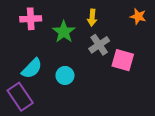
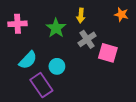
pink cross: (31, 19) -> (18, 24), moved
purple rectangle: (20, 97) -> (41, 85), moved

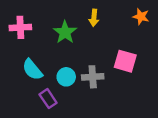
gray cross: (87, 39) -> (93, 77), moved, turned 30
cyan semicircle: (28, 60) -> (32, 70), turned 96
purple rectangle: (41, 85) -> (48, 99), size x0.7

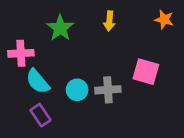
pink cross: (20, 27) -> (21, 53), moved
green star: (65, 32) -> (60, 28), moved
purple rectangle: (48, 99) -> (41, 115), moved

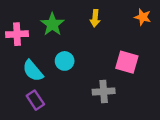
pink cross: (21, 53) -> (17, 34), moved
cyan circle: (77, 90) -> (65, 61), moved
gray cross: (108, 90) -> (104, 91), moved

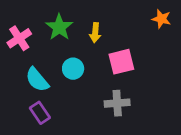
yellow arrow: (95, 18) -> (95, 33), moved
pink cross: (17, 34) -> (19, 38), turned -30
pink square: (127, 62) -> (121, 62), moved, turned -30

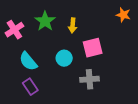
cyan circle: (73, 69) -> (64, 58), moved

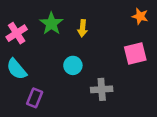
pink square: (93, 48) -> (135, 53), moved
cyan semicircle: (28, 61) -> (17, 69), moved
purple rectangle: (30, 87) -> (35, 98), turned 56

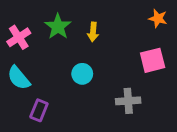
gray cross: (102, 89) -> (128, 101), moved

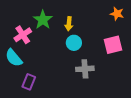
pink cross: (19, 37) -> (23, 35), moved
cyan circle: (82, 74) -> (74, 43), moved
gray cross: (128, 101) -> (85, 69), moved

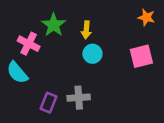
pink cross: (23, 35) -> (29, 44), turned -30
gray cross: (85, 69) -> (79, 98), moved
purple rectangle: (29, 82) -> (49, 103), moved

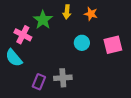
orange star: (146, 17) -> (91, 14), moved
yellow arrow: (86, 30) -> (67, 12), moved
cyan circle: (92, 54) -> (82, 43), moved

